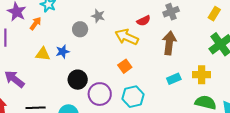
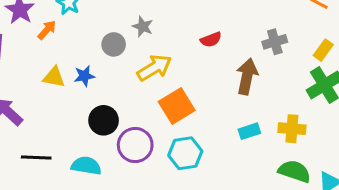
gray cross: (171, 12) -> (275, 42), moved
yellow rectangle: (214, 14) -> (323, 50), moved
yellow arrow: (127, 37) -> (154, 68), moved, turned 120
orange square: (125, 66) -> (177, 106), size x1.6

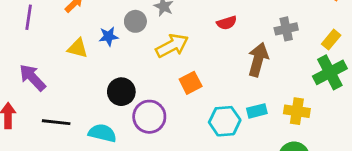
blue star: (84, 76) -> (109, 36), moved
orange square: (177, 106) -> (191, 83), size x0.7
cyan hexagon: (185, 153) -> (225, 121), moved

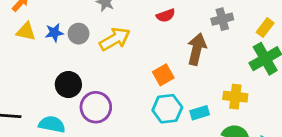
gray circle: (135, 21) -> (79, 34), moved
yellow triangle: (78, 48) -> (26, 32), moved
orange square: (191, 83) -> (163, 75), moved
cyan rectangle: (257, 111) -> (200, 113), moved

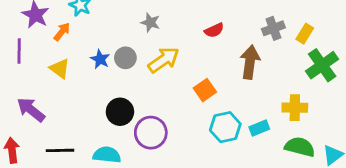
yellow rectangle: (265, 28) -> (305, 34), moved
yellow triangle: (26, 32) -> (60, 69), moved, turned 30
blue star: (54, 33) -> (100, 59), turned -30
orange square: (163, 75) -> (205, 90), moved

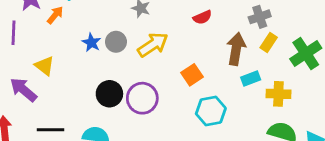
yellow rectangle: (305, 34) -> (269, 42), moved
yellow triangle: (60, 69) -> (45, 66), moved
cyan rectangle: (259, 128) -> (251, 78), moved
purple circle: (151, 133) -> (142, 98), moved

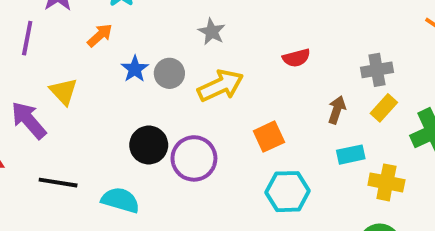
orange arrow: (55, 15) -> (100, 35), moved
brown arrow: (236, 49) -> (337, 110), size x0.6

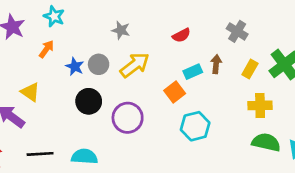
gray cross: (377, 70) -> (237, 31), turned -36
yellow rectangle: (384, 108) -> (250, 69), moved
black circle: (149, 145) -> (89, 101), moved
cyan rectangle: (351, 155) -> (193, 72), moved

